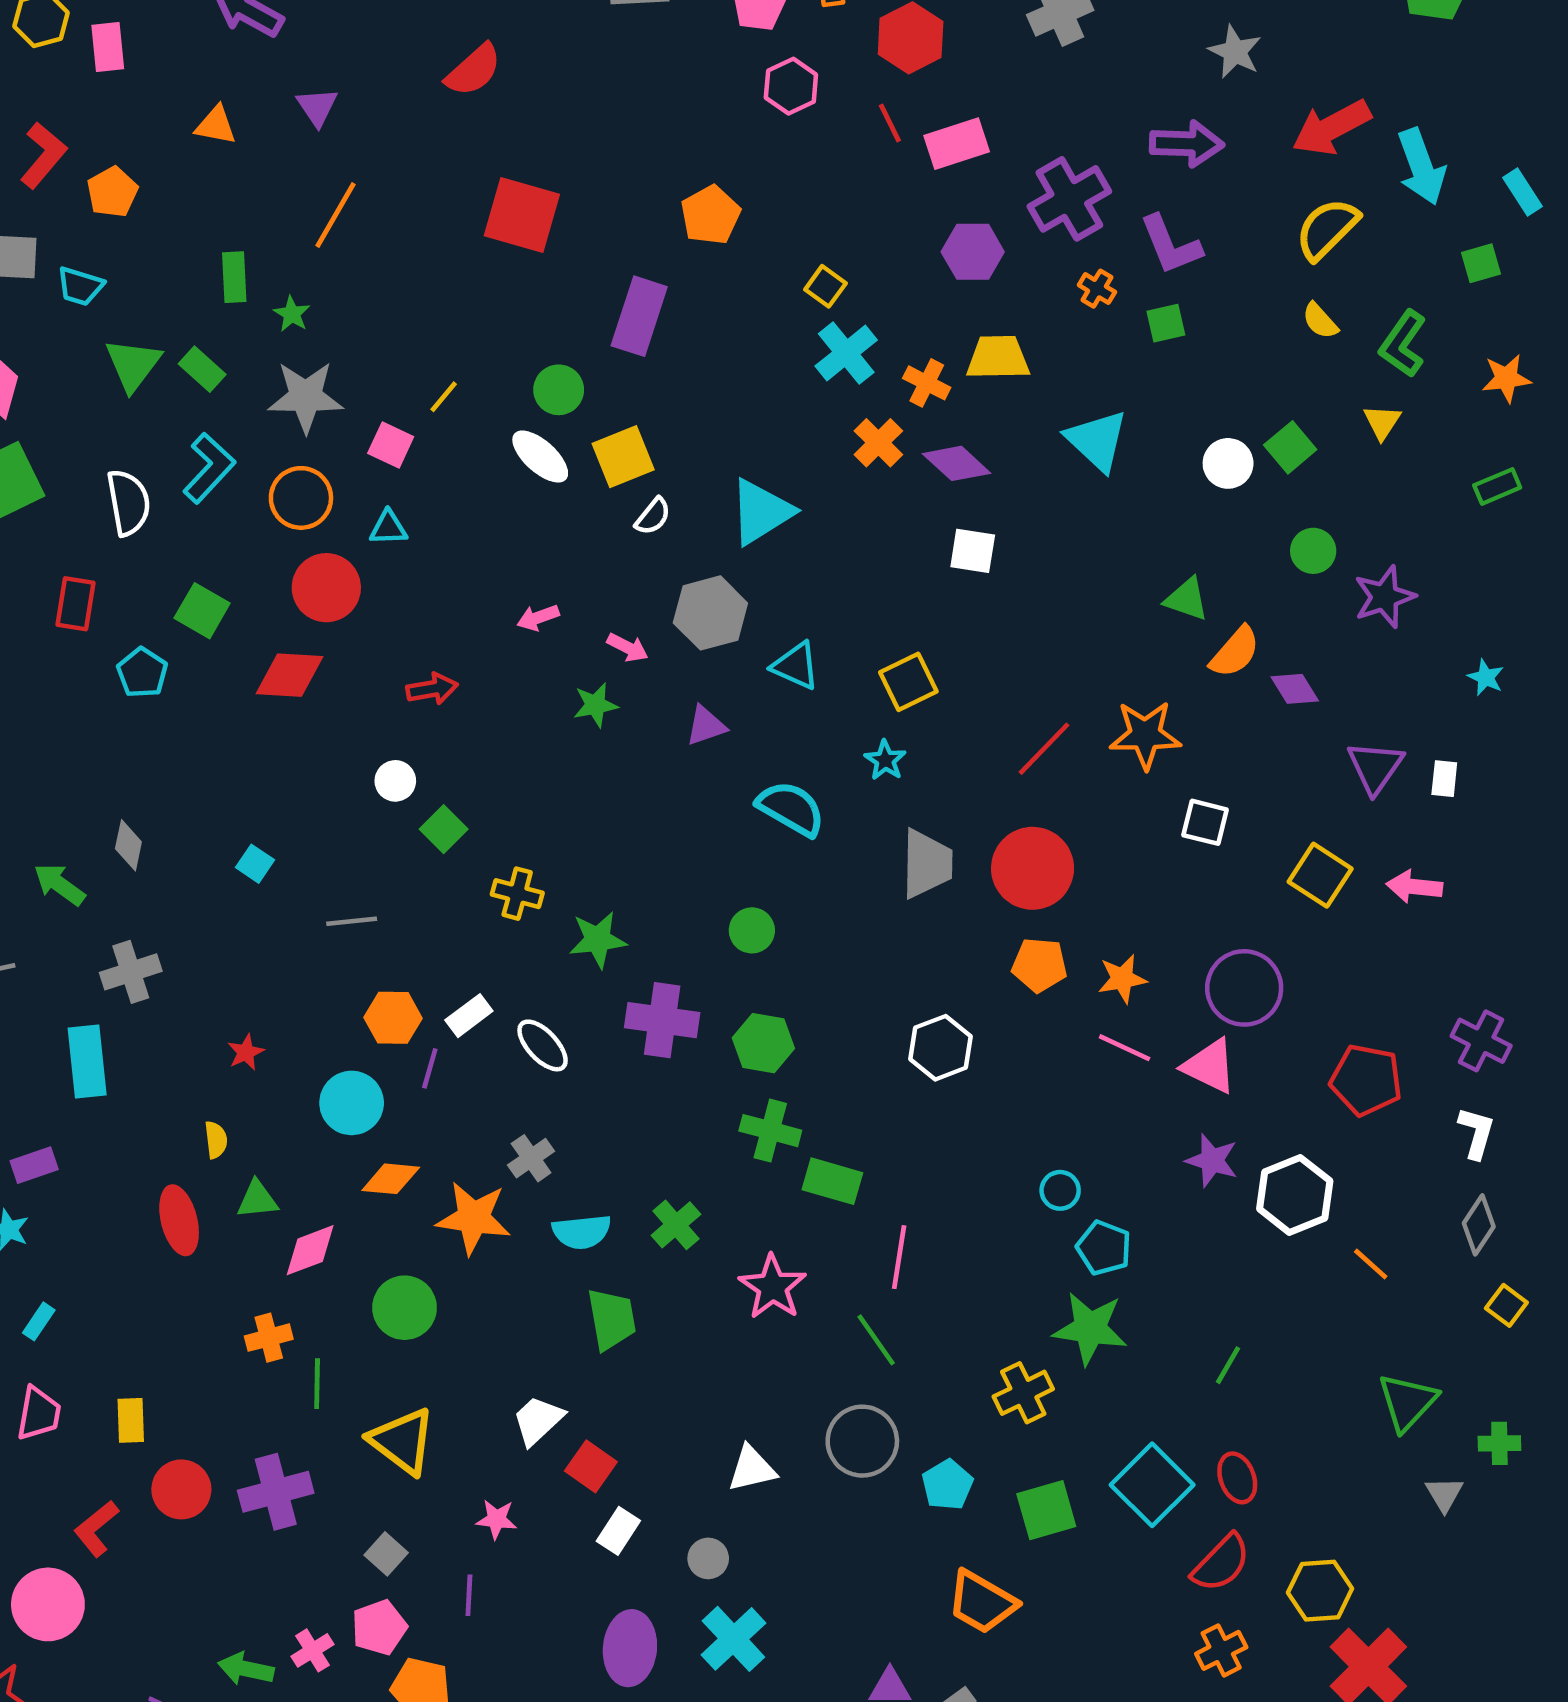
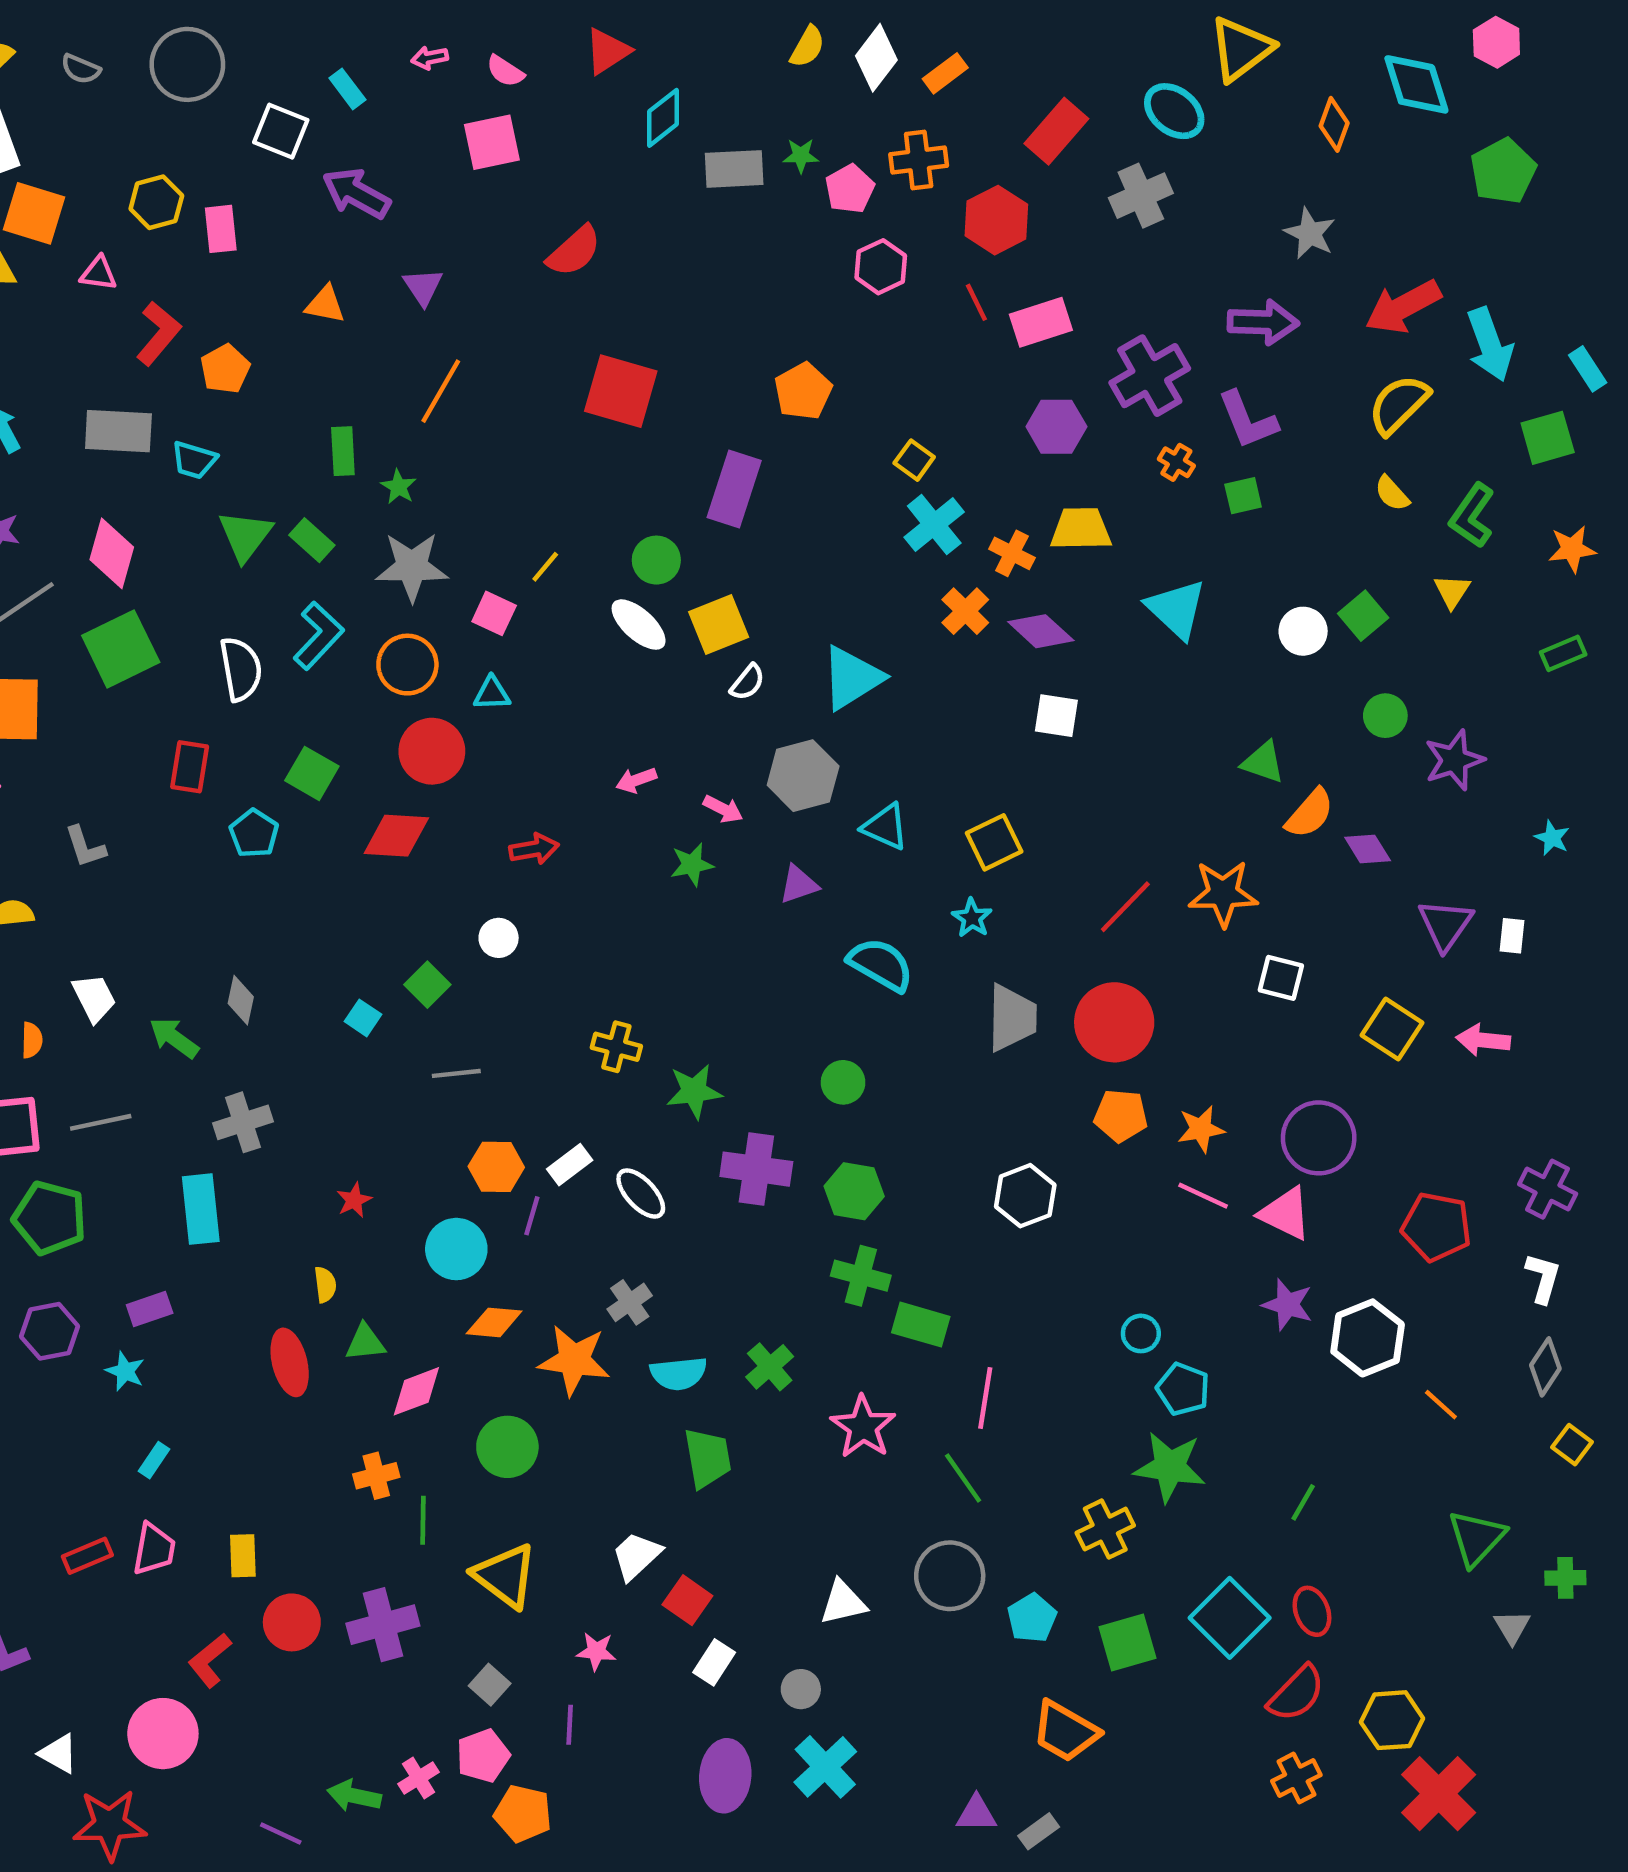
green square: (1481, 263) -> (1548, 438), size x1.4
green square: (444, 829) -> (427, 985), moved

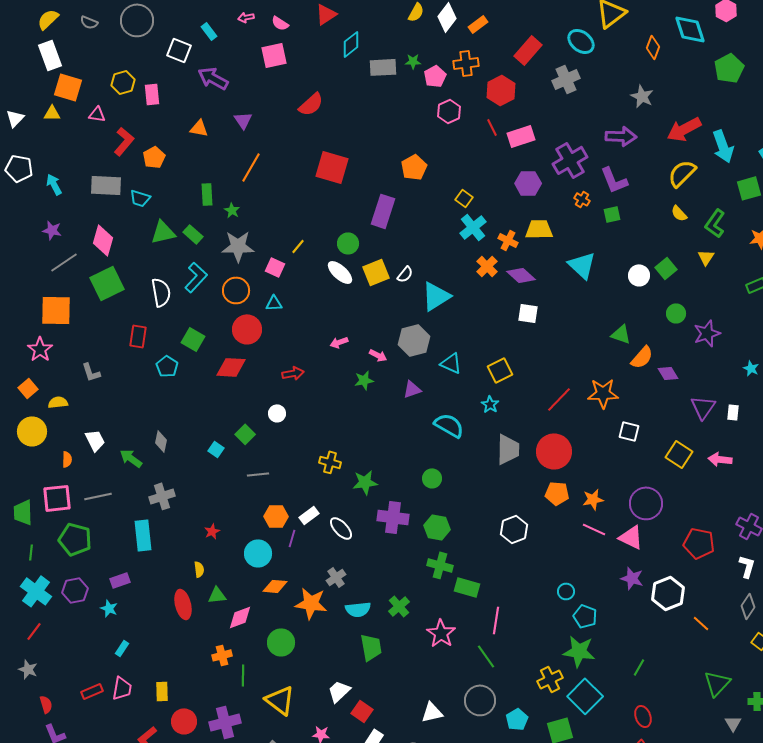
green triangle: (245, 536) -> (163, 232), turned 40
white semicircle: (747, 682) -> (405, 274), moved
cyan square: (1230, 1618) -> (585, 696), moved

